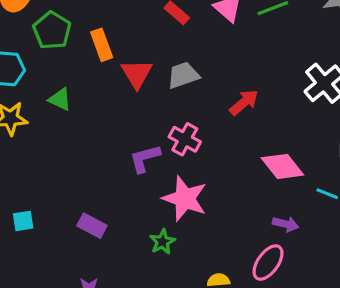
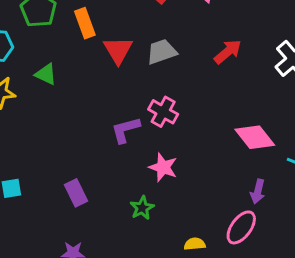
red arrow: (244, 102) -> (228, 52), moved
pink star: (185, 198) -> (163, 167), size x0.7
purple arrow: (286, 224) -> (258, 191), turned 90
purple rectangle: (92, 226) -> (76, 193), turned 36

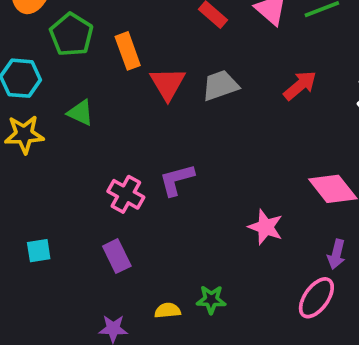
pink cross: (163, 112) -> (126, 194), moved
pink star: (163, 167) -> (266, 227), moved
green star: (142, 208) -> (211, 300), moved, turned 30
yellow semicircle: (195, 244) -> (168, 310), moved

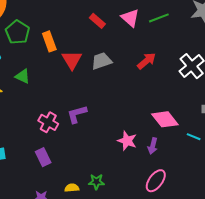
purple arrow: (336, 254) -> (153, 146), moved

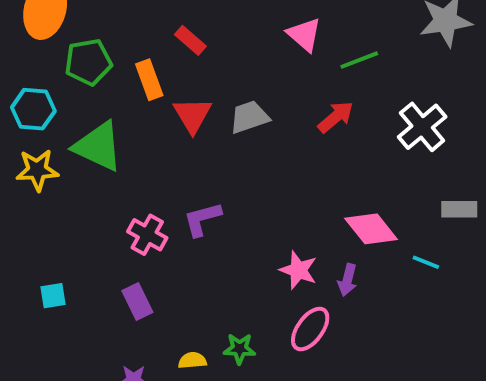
green line: (159, 18) -> (359, 60), moved
red rectangle: (97, 21) -> (190, 40), moved
green pentagon: (18, 32) -> (88, 62), turned 30
green triangle: (23, 76) -> (98, 146), size x1.8
pink ellipse: (156, 181) -> (310, 329), moved

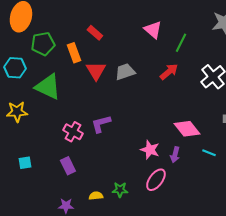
green line: (359, 60) -> (181, 43), turned -42
yellow star: (37, 170) -> (17, 112), moved
cyan line: (426, 262) -> (209, 153), moved

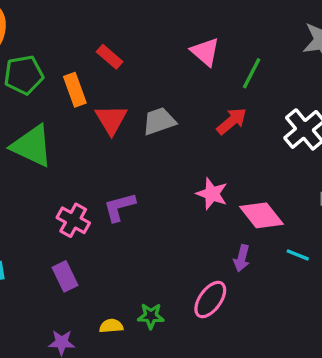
pink star: (150, 150) -> (212, 194), moved

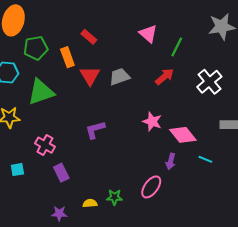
green triangle: (32, 146) -> (41, 92), turned -44
pink cross: (73, 220) -> (45, 145), moved

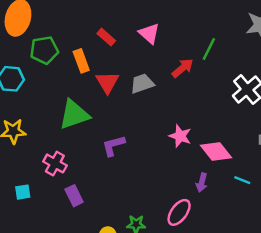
pink triangle: (148, 34) -> (149, 33), moved
red arrow: (165, 77) -> (183, 68), moved
green triangle: (41, 92) -> (74, 115), moved

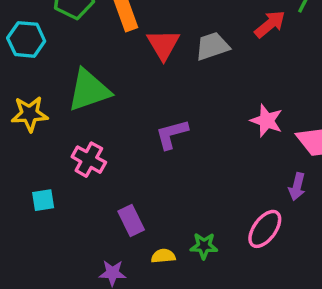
green triangle: (74, 115) -> (89, 90), moved
purple rectangle: (74, 196) -> (131, 220), moved

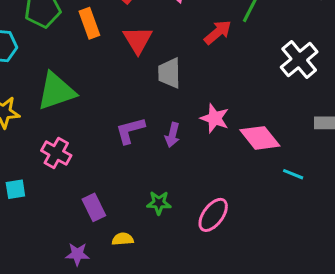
red triangle: (163, 44) -> (138, 40), moved
gray trapezoid: (212, 46) -> (169, 73), moved, turned -72
purple arrow: (297, 187) -> (172, 135), moved
green star: (204, 246) -> (159, 203), moved

